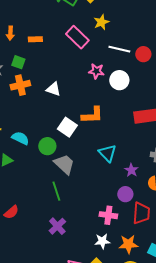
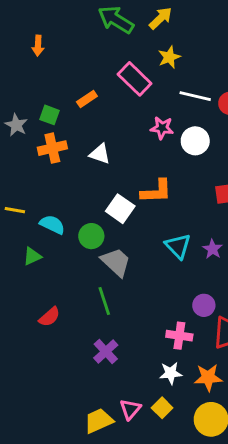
orange arrow: (10, 33) -> (38, 46), moved
orange rectangle: (35, 39) -> (87, 99), moved, turned -32
purple star: (131, 170) -> (213, 249), moved
red semicircle: (11, 212) -> (49, 317), moved

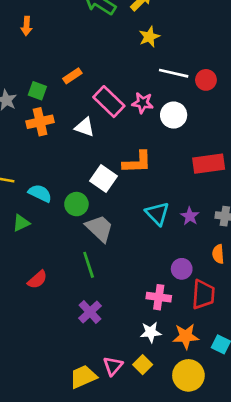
pink rectangle: (135, 79) -> (109, 102), moved

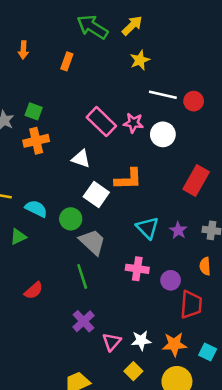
orange rectangle: (72, 76) -> (67, 61), moved, turned -36
white triangle: (85, 127) -> (81, 159), moved
red rectangle: (209, 164) -> (196, 180), turned -52
pink cross: (159, 297) -> (137, 269), moved
pink triangle: (113, 366) -> (112, 342), moved

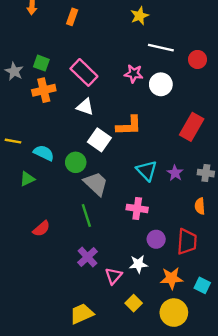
red circle: (194, 101) -> (198, 59), moved
pink rectangle: (101, 122) -> (84, 72), moved
purple circle: (171, 280) -> (156, 239), moved
white star: (141, 340) -> (138, 264), moved

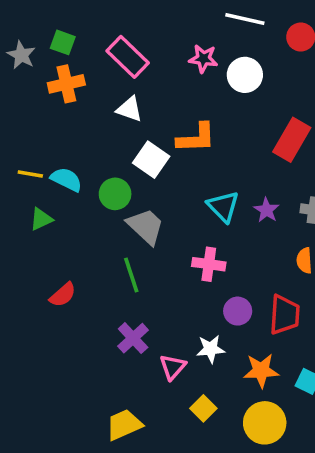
yellow line: (13, 141) -> (30, 174), moved

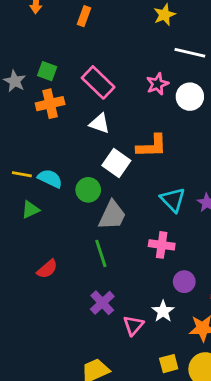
pink star: (203, 59) -> (157, 84), turned -30
gray trapezoid: (146, 226) -> (112, 215), turned 72
white star: (211, 349) -> (163, 311), turned -30
yellow square: (203, 408) -> (169, 364), moved, turned 30

